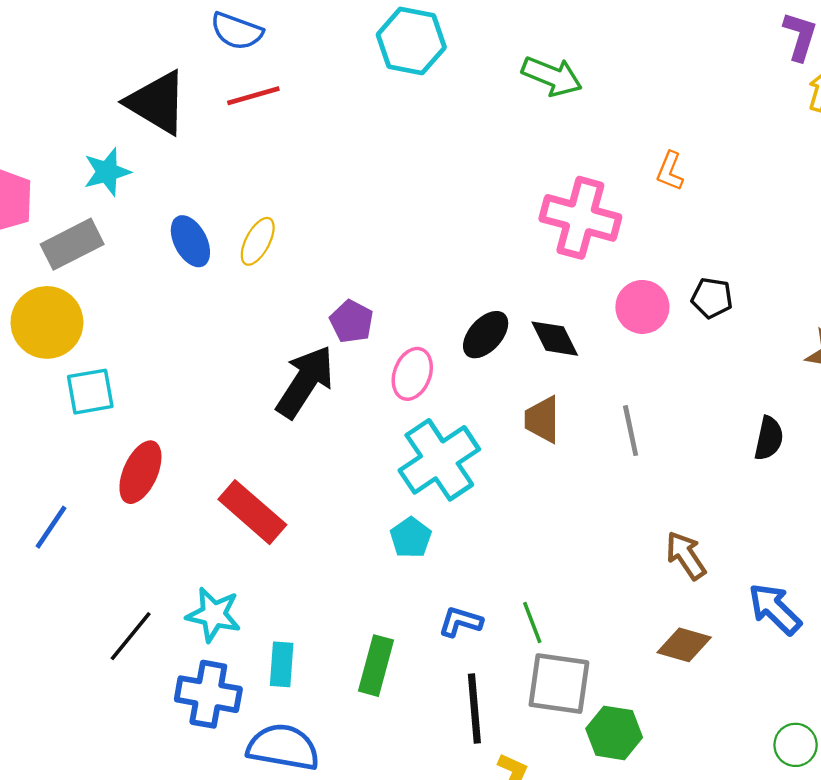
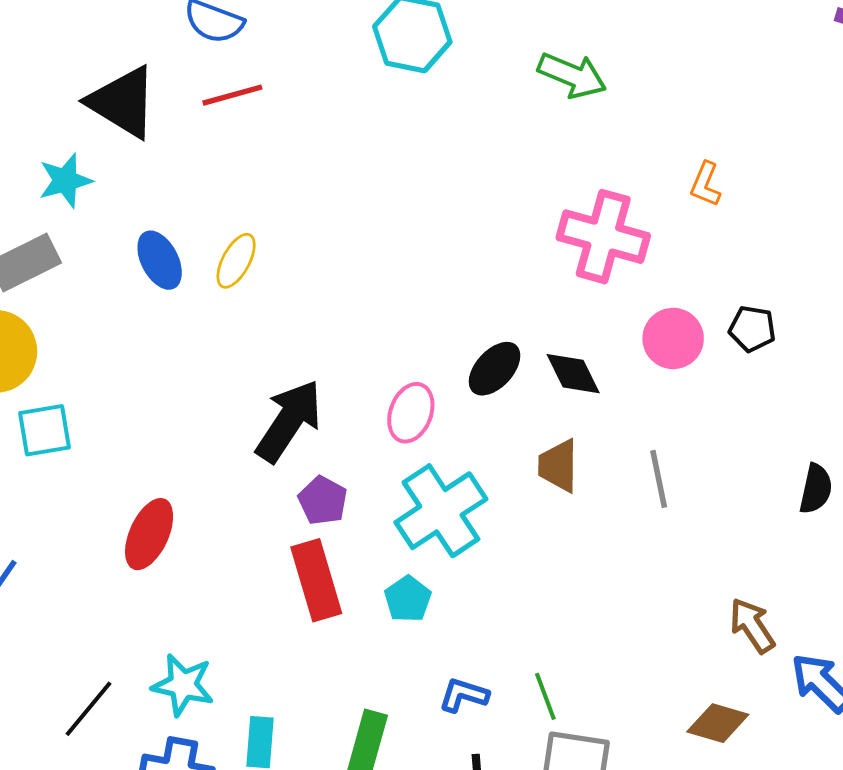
purple pentagon: (352, 321) -> (323, 501), moved
red ellipse: (140, 472) -> (149, 534), moved
red rectangle: (252, 512) -> (316, 580), moved, turned 32
brown arrow: (686, 555) -> (752, 626), moved

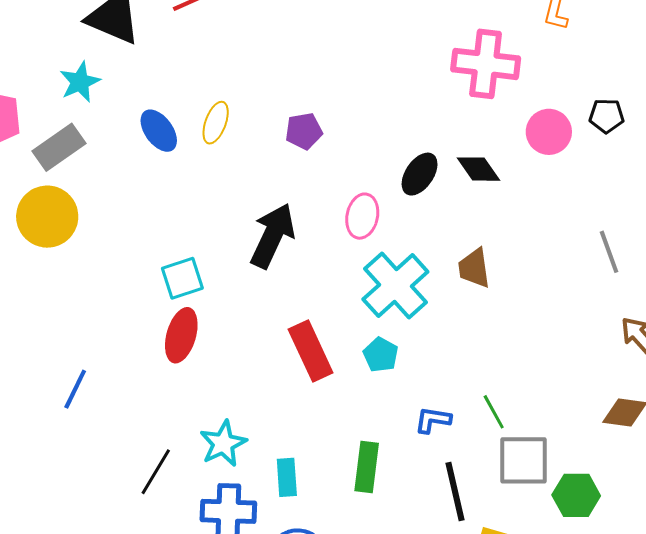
cyan square: (45, 430) -> (182, 278), moved
brown trapezoid: (558, 466) -> (474, 268), moved
gray line: (659, 479) -> (609, 252), moved
purple pentagon: (323, 501) -> (304, 131), moved, turned -30
cyan star: (183, 685) -> (223, 444), turned -30

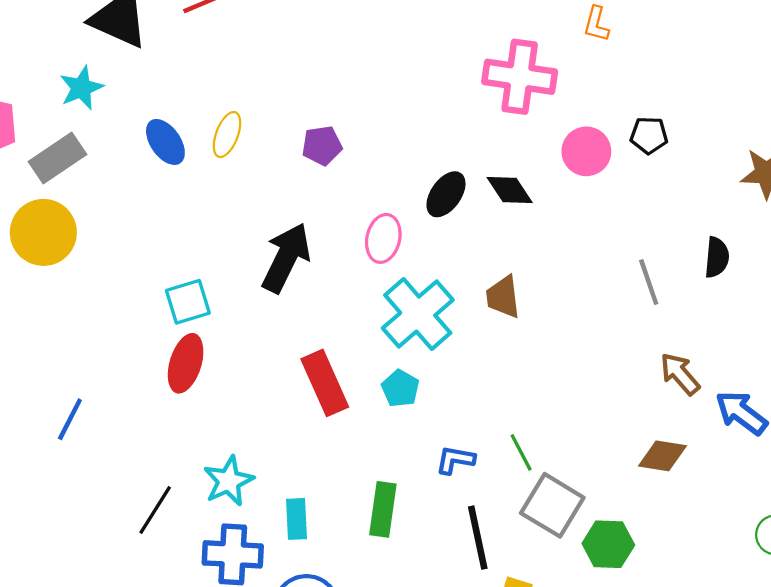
gray square: (524, 460) -> (552, 505), turned 30

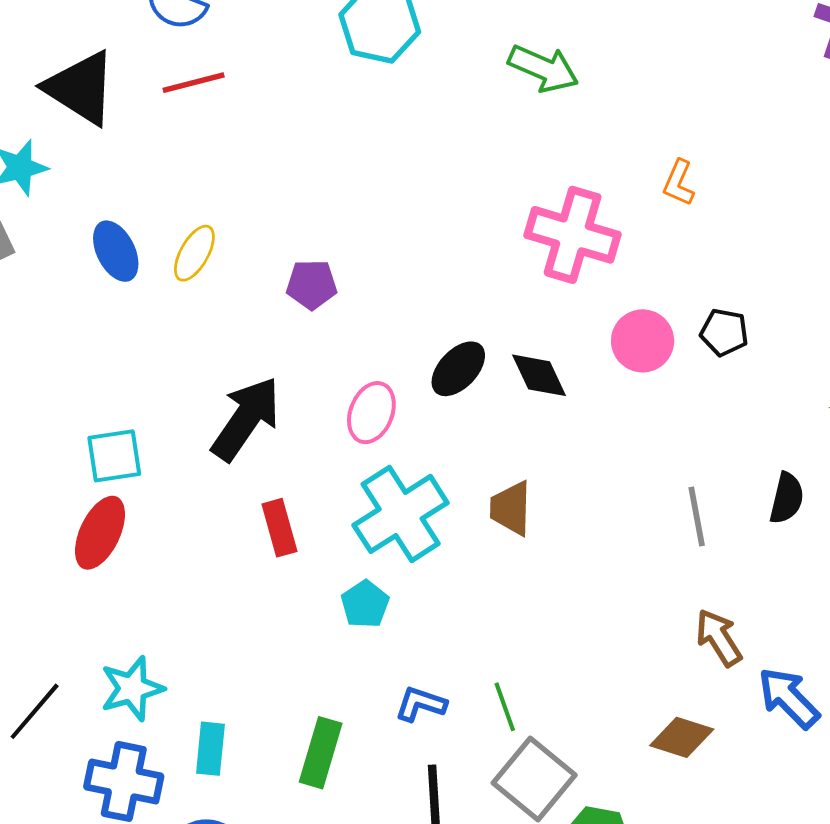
red rectangle: (325, 383) -> (279, 528), moved, size x0.7

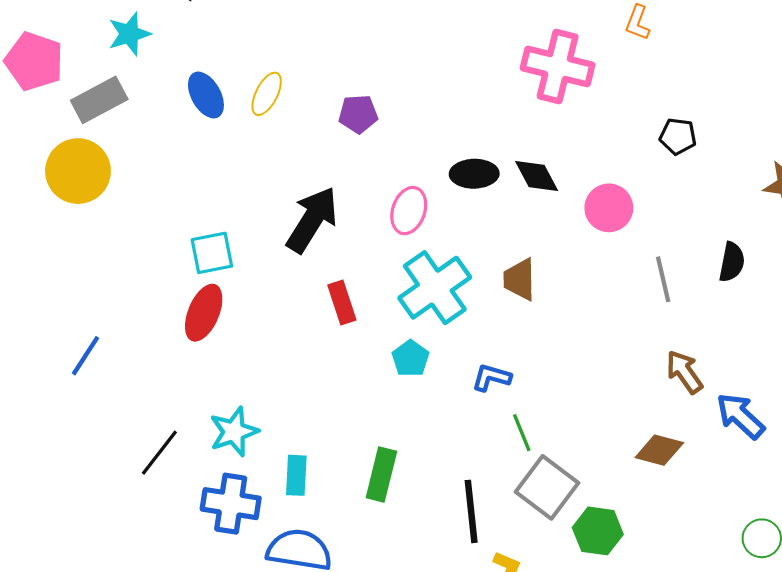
pink circle: (643, 341) -> (609, 208), moved
black ellipse: (458, 369) -> (474, 174), turned 48
blue L-shape: (421, 704) -> (491, 377), moved

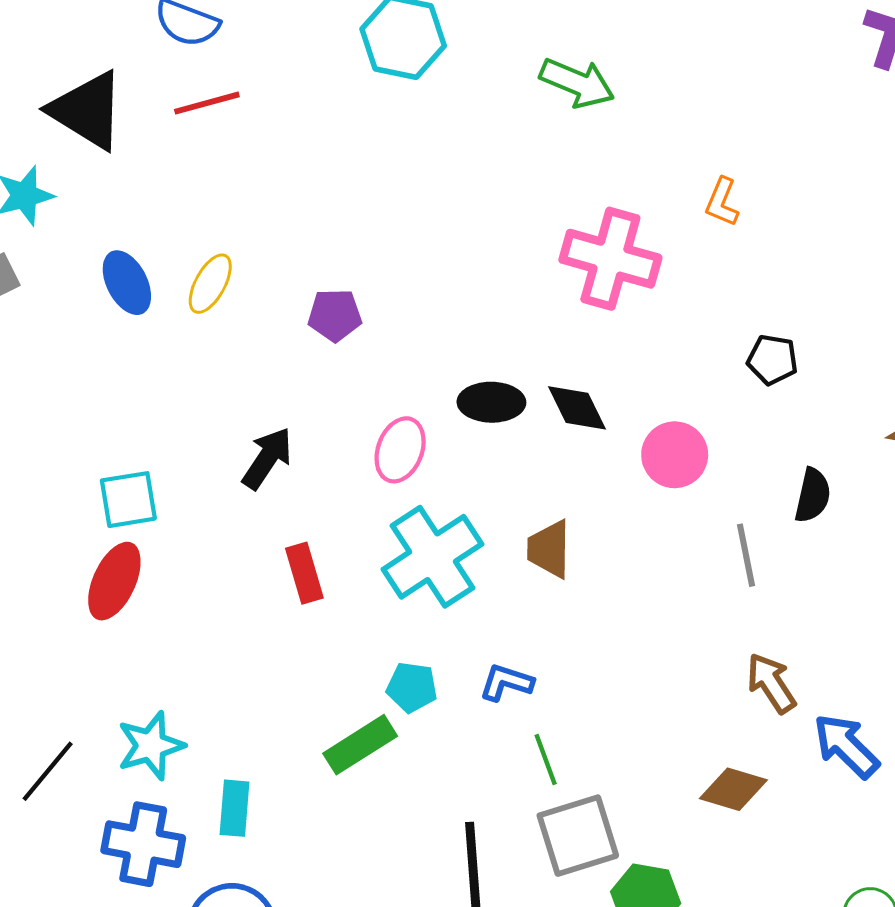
black arrow: (312, 220) -> (267, 458), size x0.7
black semicircle: (732, 262) -> (813, 495), moved
cyan pentagon: (410, 358) -> (412, 687), moved, turned -30
green rectangle: (381, 475) -> (360, 745), moved, turned 42
gray square: (547, 487) -> (578, 836), turned 34

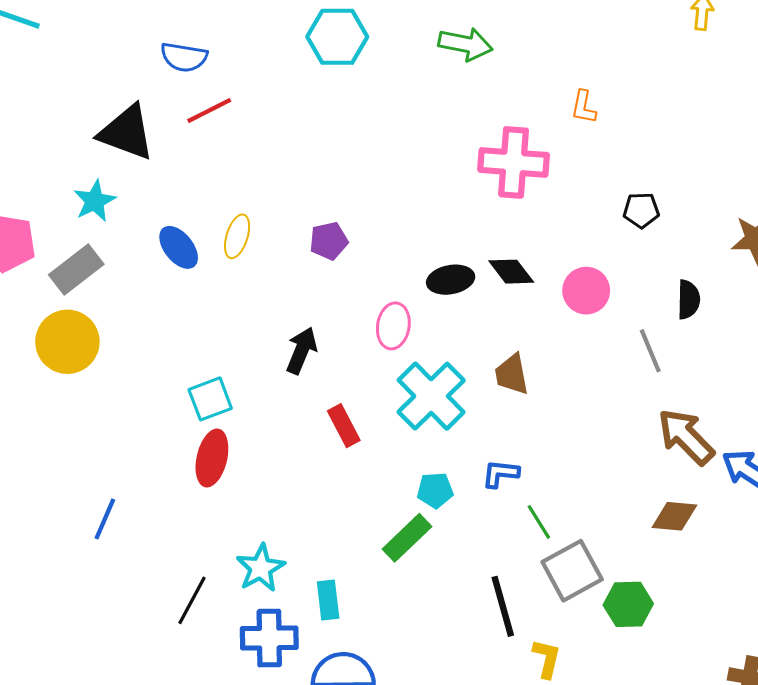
brown arrow: (771, 683) -> (686, 437), size x1.4

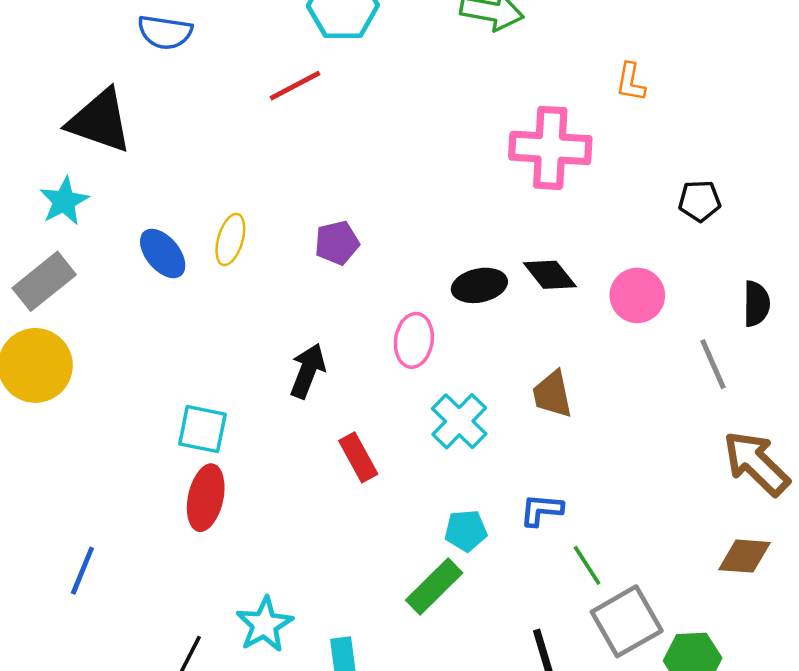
red line: (209, 110) -> (295, 86), moved
cyan cross: (431, 396) -> (459, 421), size x0.7
cyan square: (210, 399) -> (202, 429), turned 33

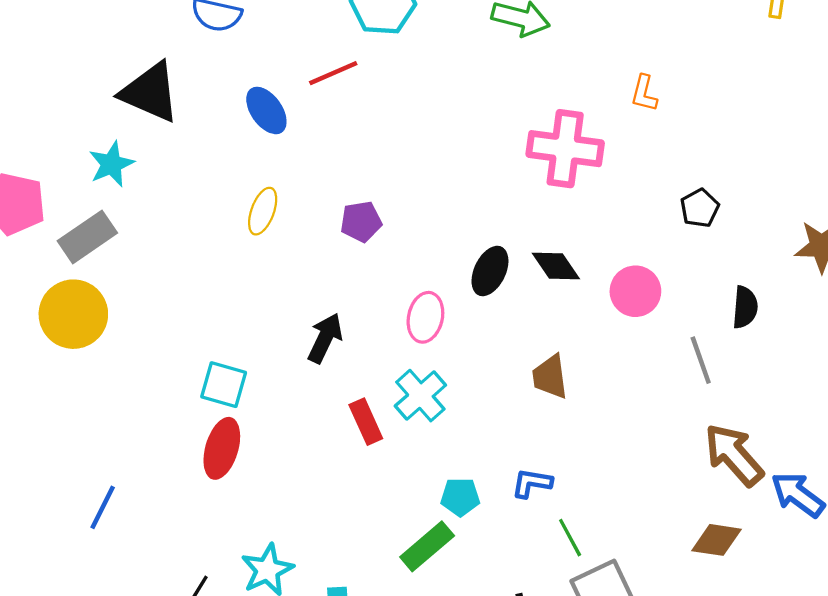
black pentagon: (700, 201) -> (700, 208), turned -30
blue ellipse: (163, 253) -> (266, 110), moved
black ellipse: (479, 285) -> (490, 271), turned -57
cyan cross: (459, 421) -> (420, 396), moved

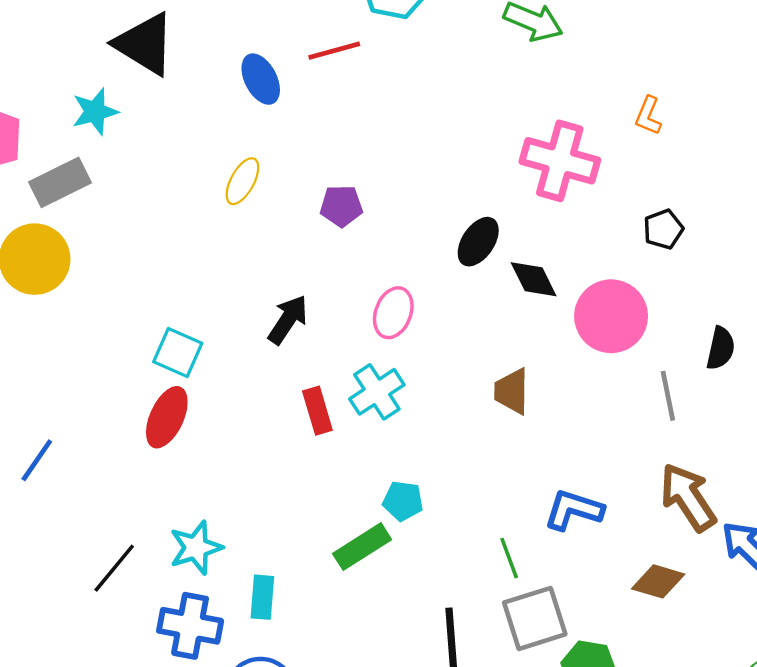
black pentagon: (700, 208) -> (663, 229), moved
black ellipse: (490, 271) -> (478, 242), moved
pink circle: (635, 291) -> (611, 316), size x1.4
blue L-shape: (532, 483) -> (574, 510), moved, size x1.4

